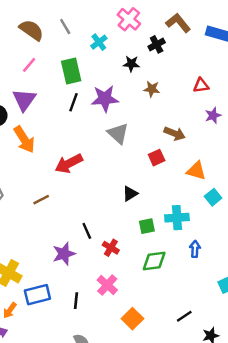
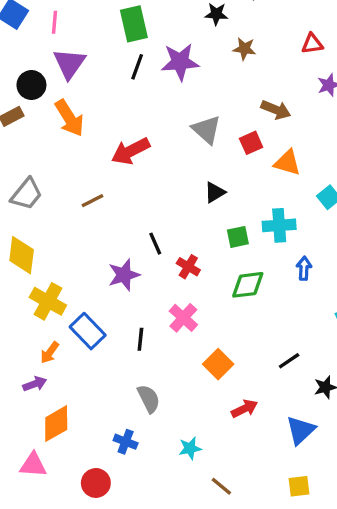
pink line: (29, 65) -> (55, 22), moved, turned -35
gray triangle: (118, 133) -> (206, 130), moved
orange triangle: (196, 171) -> (287, 163), moved
blue rectangle: (37, 295) -> (88, 331), turned 60

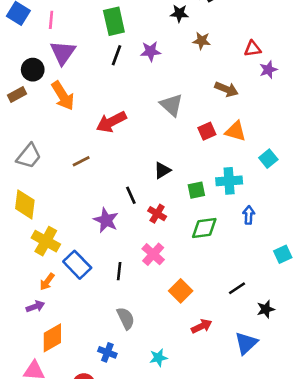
red triangle: (312, 44) -> (253, 49), moved
purple star: (180, 62) -> (151, 51), size x0.7
red square: (251, 143) -> (207, 131), moved
black triangle: (215, 192) -> (162, 170), moved
purple star: (124, 275) -> (106, 220), turned -30

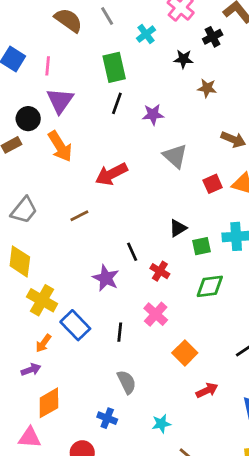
purple star: (151, 51) -> (153, 114), moved
black triangle: (162, 170) -> (178, 228), moved

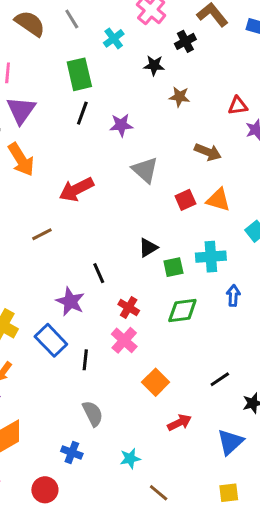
red cross: (160, 271) -> (129, 307), moved
blue rectangle: (75, 325) -> (51, 340), moved

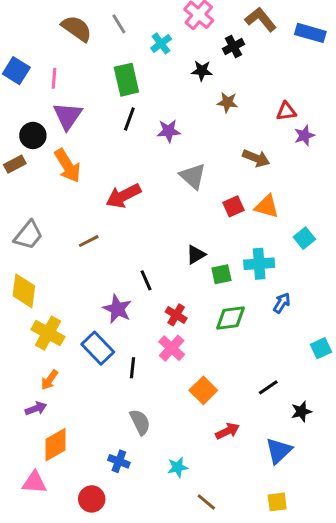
blue arrow: (233, 296) -> (282, 303), turned 30

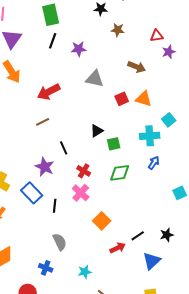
gray triangle: (193, 176) -> (95, 79), turned -30
brown line: (89, 241) -> (43, 122), moved
cyan cross: (259, 264) -> (150, 136), moved
black line: (268, 387) -> (138, 236), moved

